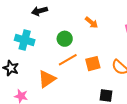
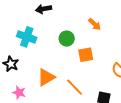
orange line: (68, 60) -> (75, 87), moved, turned 72
orange square: (93, 64) -> (86, 55), moved

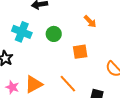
green circle: (67, 39) -> (54, 34), moved
orange triangle: (46, 77) -> (34, 84), moved

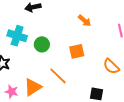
green circle: (54, 34) -> (42, 44), moved
orange line: (68, 84) -> (58, 76), moved

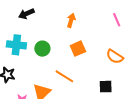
orange arrow: (85, 21) -> (71, 20), moved, turned -104

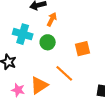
orange arrow: (71, 20) -> (52, 19), moved

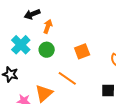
cyan cross: (23, 34) -> (21, 45), turned 36

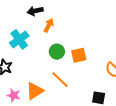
green circle: (47, 50) -> (57, 52), moved

